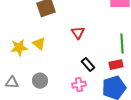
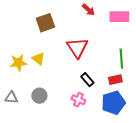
red triangle: (78, 33) -> (77, 48), size x1.6
pink cross: (79, 85) -> (78, 100), turned 32

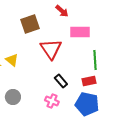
pink rectangle: (119, 17) -> (80, 32), moved
brown square: (45, 23) -> (30, 24), moved
blue pentagon: (113, 103) -> (87, 104), turned 30

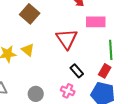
brown square: (30, 24) -> (30, 14), moved, turned -30
red rectangle: (89, 81) -> (105, 71), turned -48
gray circle: (13, 97) -> (36, 94), moved

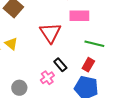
green line: (111, 50) -> (94, 44), turned -72
pink cross: (68, 91) -> (47, 78), moved, turned 32

